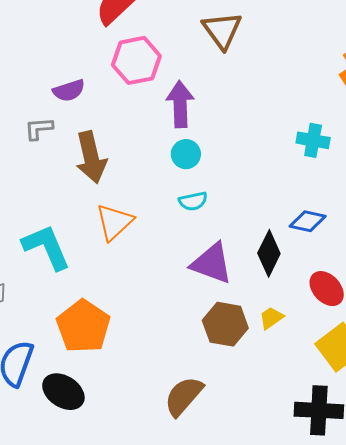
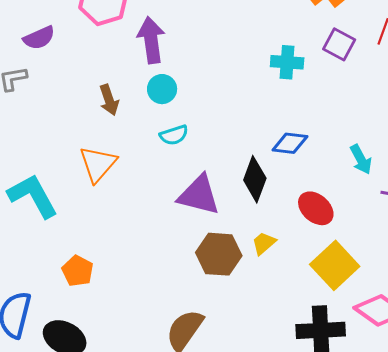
brown arrow: (91, 157) -> (109, 100), moved, size x0.6
orange pentagon: (83, 326) -> (78, 271), size x0.6

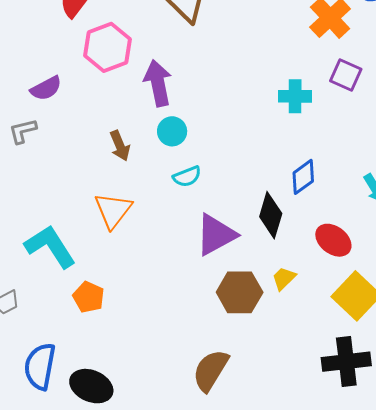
blue diamond: (290, 143) -> (303, 177), turned -39
purple triangle: (199, 195) -> (216, 235), turned -39
orange pentagon: (78, 271) -> (89, 297), moved

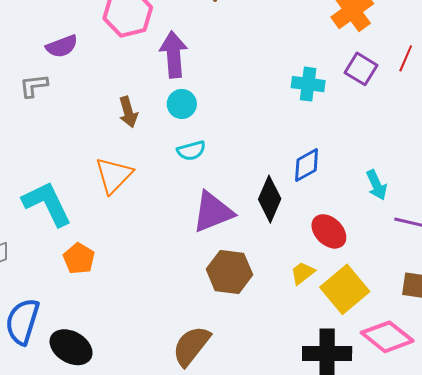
yellow trapezoid: (284, 278) -> (303, 273), moved

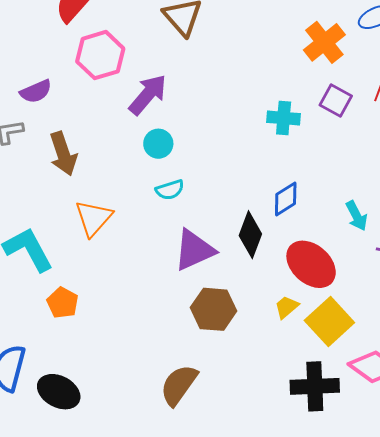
purple arrow: (174, 54) -> (148, 95), turned 48
brown arrow: (128, 112) -> (63, 154), moved, size x1.4
red ellipse: (329, 231) -> (311, 264), size x1.4

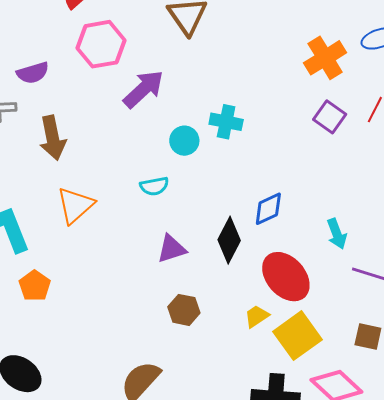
cyan cross: (284, 118) -> (226, 122), moved
cyan circle: (158, 144) -> (184, 141), moved
purple triangle: (194, 250) -> (171, 249), size x0.7
brown hexagon: (214, 309) -> (184, 310), size x0.7

